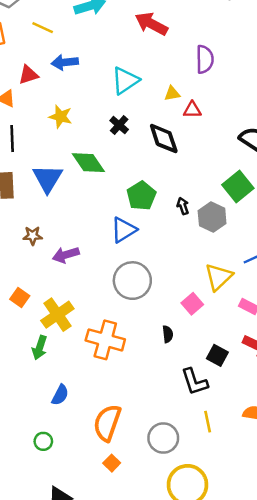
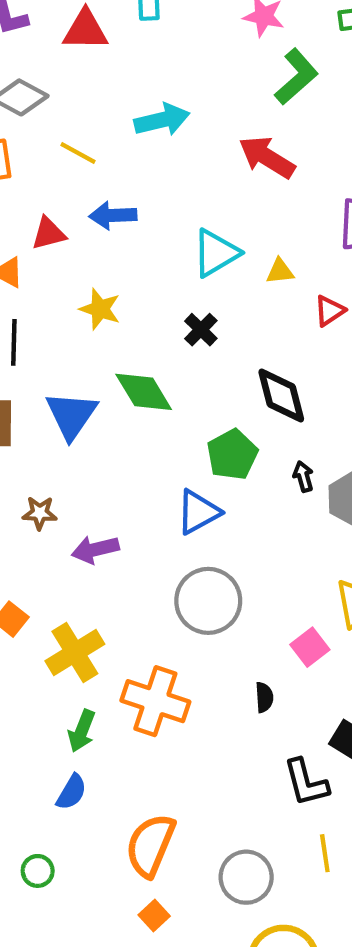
yellow triangle: (172, 94) -> (280, 271), moved
red triangle: (192, 110) -> (329, 311), turned -36
black diamond: (164, 138) -> (281, 395), moved
green arrow: (40, 348) -> (82, 731), moved

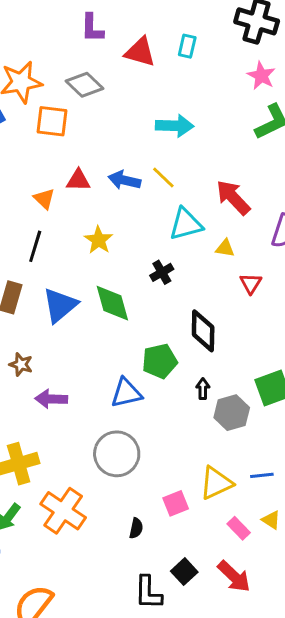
yellow line: (78, 153) -> (163, 177), moved
red arrow: (267, 157) -> (233, 197), moved
red triangle: (329, 311) -> (251, 283), turned -40

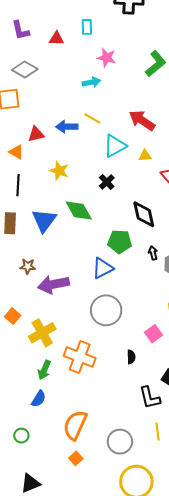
red triangle: (140, 52) -> (56, 39), size x0.7
pink star: (261, 76) -> (107, 58), moved
cyan arrow: (175, 126) -> (91, 82), size x0.7
green pentagon: (160, 361) -> (120, 242), turned 30
purple arrow: (51, 399) -> (53, 284), size x1.4

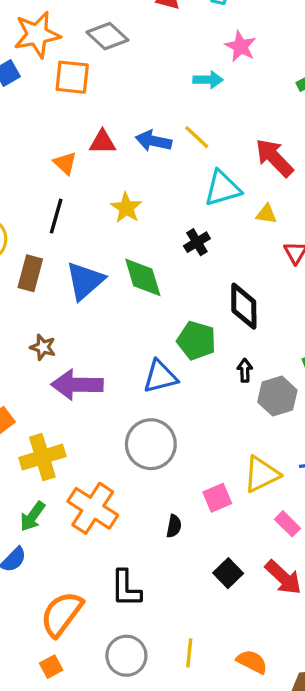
black L-shape: (150, 398) -> (126, 588), moved

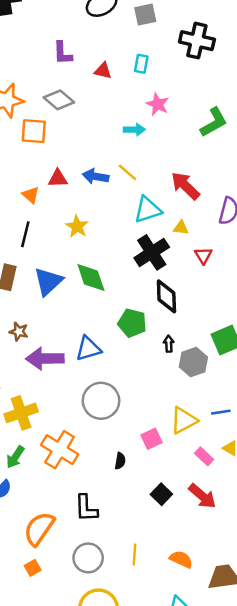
black cross: (197, 242) -> (152, 252), moved, size x1.8
blue triangle: (160, 377) -> (88, 349), moved

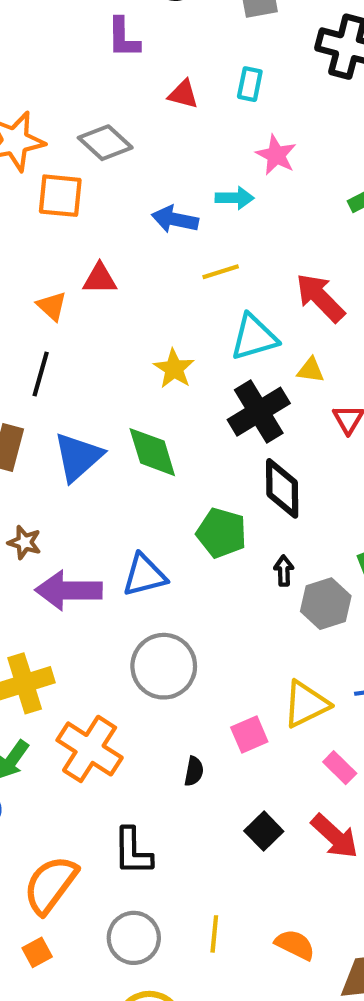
purple L-shape: (63, 53) -> (123, 38), moved
yellow line: (127, 172) -> (221, 272), turned -60
blue arrow: (96, 176) -> (175, 219), moved
yellow star: (77, 226) -> (174, 369), moved

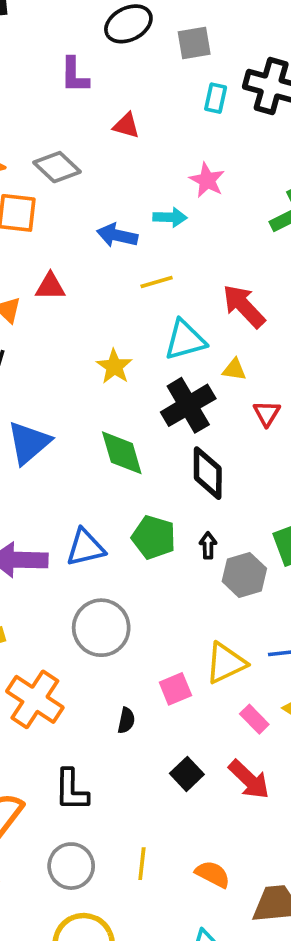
cyan rectangle: (250, 84) -> (216, 98), moved
green diamond: (152, 452) -> (122, 453), moved
green pentagon: (222, 533) -> (154, 537), moved

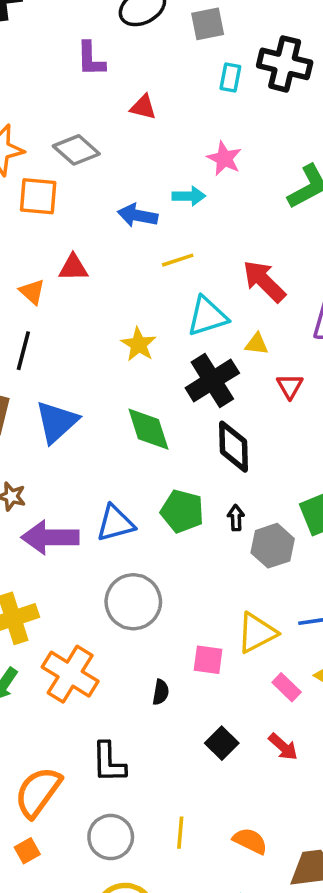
pink square: (175, 689) -> (208, 660), turned 32
red arrow: (249, 780) -> (283, 747), size x0.7

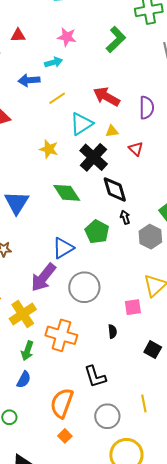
red triangle: (143, 107) -> (18, 35), moved
green pentagon: (182, 511) -> (97, 232), turned 30
black arrow: (236, 518) -> (125, 217), moved
purple arrow: (50, 537) -> (43, 277), moved, turned -36

